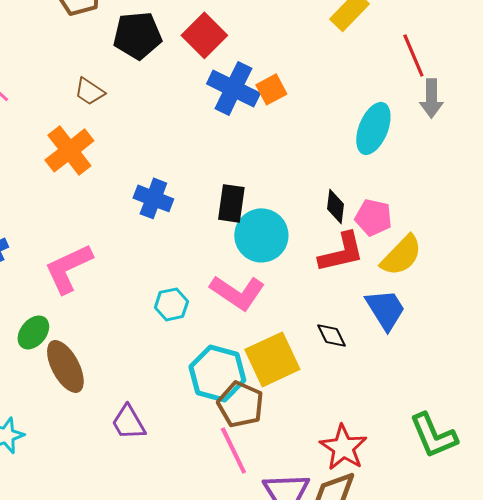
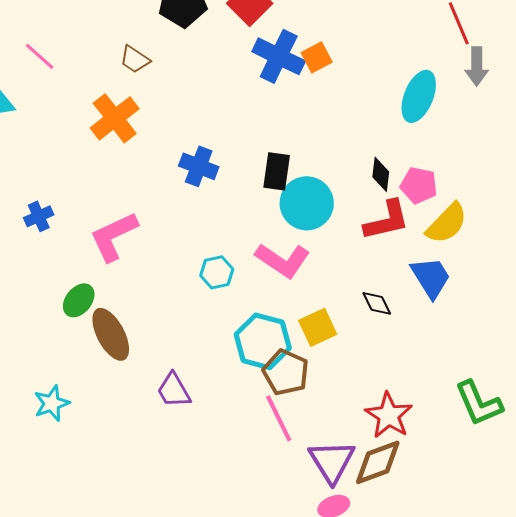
yellow square: (272, 359) -> (318, 327), size x0.7

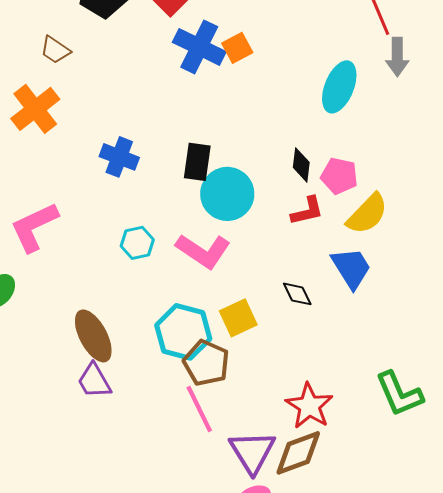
red L-shape: (387, 220) -> (307, 211), size x0.7
cyan hexagon: (217, 272) -> (137, 243), moved
brown ellipse: (111, 334) -> (93, 336), moved

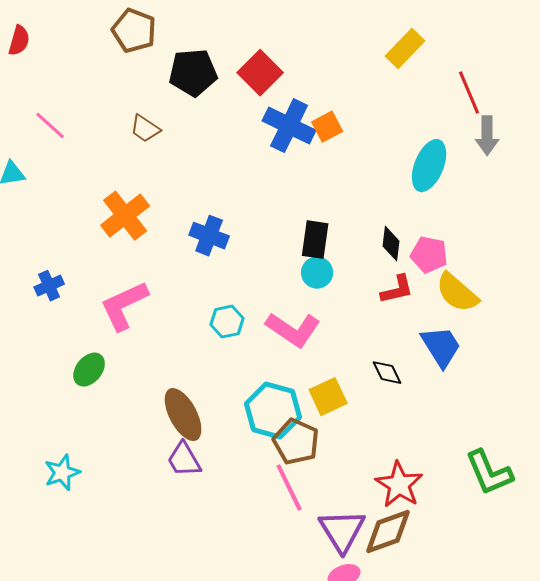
orange cross: (35, 109) -> (125, 216), moved
black rectangle: (197, 162) -> (315, 240), moved
cyan circle: (227, 194) -> (317, 273), size x0.6
yellow semicircle: (367, 214) -> (457, 293), turned 87

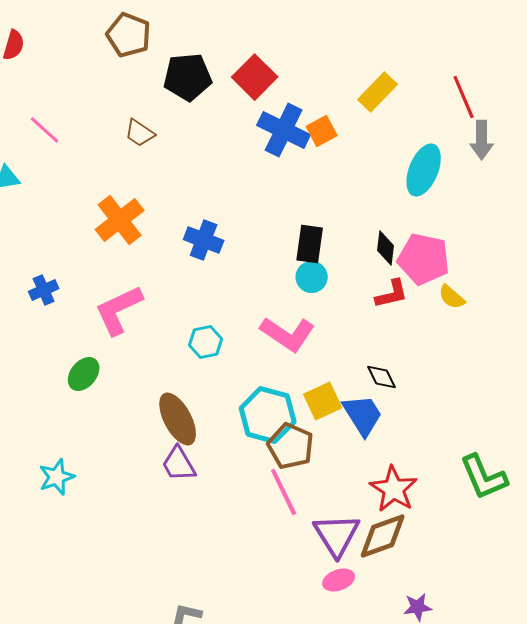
yellow rectangle: (405, 49) -> (378, 92), moved
pink pentagon: (429, 255) -> (424, 259), size x1.4
yellow semicircle: (457, 293) -> (452, 297), size x0.6
cyan hexagon: (227, 322) -> (206, 342), moved
blue trapezoid: (441, 347) -> (363, 415), moved

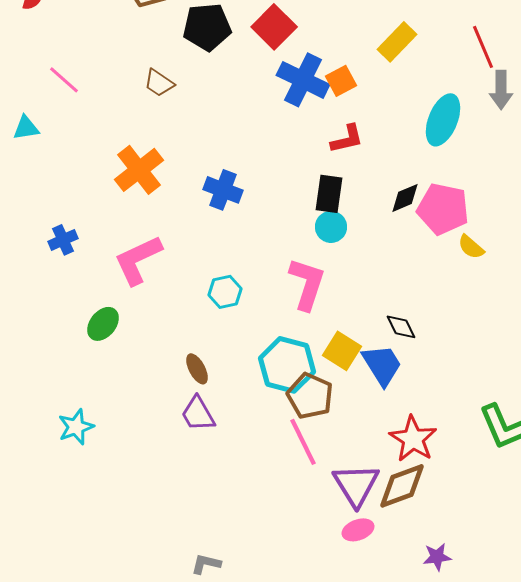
black diamond: (386, 248) -> (405, 198), turned 60
red L-shape: (392, 294) -> (347, 139), moved
pink L-shape: (288, 334) -> (307, 284), turned -106
yellow square: (323, 401) -> (342, 351), turned -33
brown ellipse: (178, 419) -> (197, 369), size x0.6

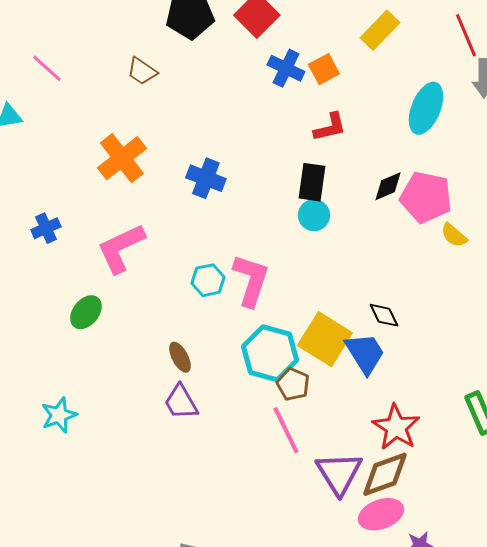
blue cross: (303, 80) -> (286, 68), size x0.7
pink L-shape: (307, 284) -> (251, 280), moved
yellow square: (342, 351) -> (325, 339), size x1.4
brown pentagon: (310, 396) -> (293, 384), size x0.7
pink ellipse: (358, 530) -> (381, 514), moved, size x1.4

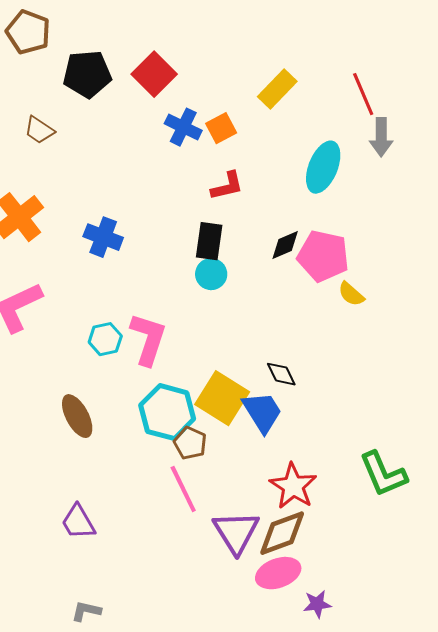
brown ellipse: (180, 357) -> (77, 416), size x1.4
purple trapezoid: (181, 402) -> (78, 522), moved

